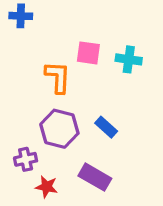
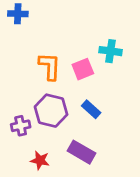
pink square: (88, 53) -> (83, 69), moved, turned -30
purple cross: (26, 159) -> (21, 126), moved

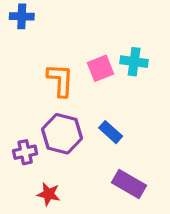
pink square: (83, 69) -> (101, 68), moved
purple rectangle: (81, 152) -> (129, 184), moved

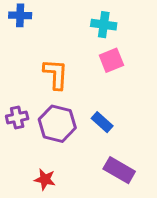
cyan cross: (134, 62) -> (104, 25), moved
pink square: (101, 68) -> (111, 60), moved
purple cross: (25, 152) -> (17, 117), moved

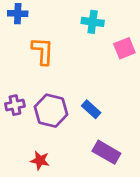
pink square: (111, 60) -> (124, 48), moved
orange L-shape: (56, 74) -> (43, 51), moved

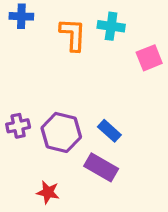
orange L-shape: (43, 51) -> (73, 35), moved
purple rectangle: (106, 152) -> (101, 167), moved

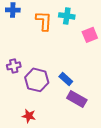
purple cross: (18, 126) -> (14, 66), moved
purple rectangle: (101, 167) -> (77, 99), moved

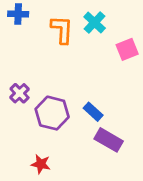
cyan cross: (67, 16) -> (95, 22), turned 35
purple cross: (14, 66) -> (20, 93), turned -32

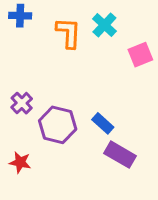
red star: (41, 164) -> (20, 162), moved

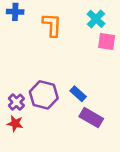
cyan cross: (104, 25) -> (96, 19), moved
pink square: (140, 55) -> (107, 41), turned 30
purple cross: (22, 103) -> (16, 102), moved

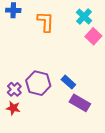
pink square: (107, 41) -> (93, 36), turned 35

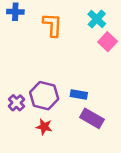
blue rectangle: (68, 82) -> (79, 94), turned -32
red star: (13, 108) -> (44, 127), moved

